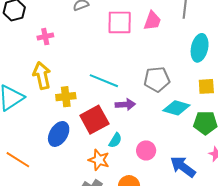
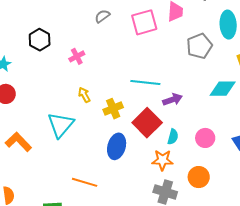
yellow arrow: (42, 75) -> (84, 95), size x0.6
gray pentagon: (157, 79) -> (199, 46), moved

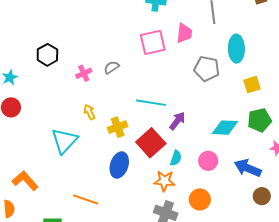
gray semicircle: (102, 16) -> (111, 67), moved
gray pentagon: (199, 46) -> (207, 69), turned 30
cyan diamond: (223, 89) -> (225, 128), moved
purple arrow: (172, 100) -> (177, 121), turned -36
orange L-shape: (18, 142) -> (25, 181), moved

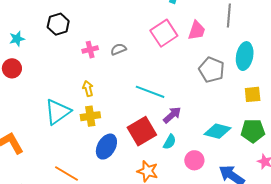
pink square: (153, 42) -> (164, 33), turned -32
yellow cross: (118, 127) -> (90, 116), moved
cyan semicircle: (176, 158) -> (170, 142), moved

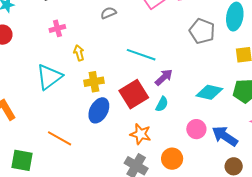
pink cross: (90, 50) -> (57, 28), moved
yellow cross: (90, 116) -> (94, 82), moved
pink circle: (194, 160) -> (196, 129), moved

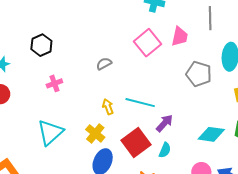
yellow arrow: (79, 53) -> (108, 107), moved
yellow cross: (94, 82) -> (95, 133), turned -36

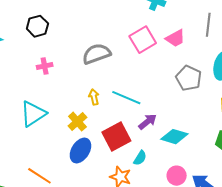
pink trapezoid: (180, 36) -> (175, 38), turned 40
gray semicircle: (104, 64) -> (96, 54), size x1.8
cyan diamond: (211, 134) -> (174, 137), moved
cyan semicircle: (165, 150) -> (140, 158), moved

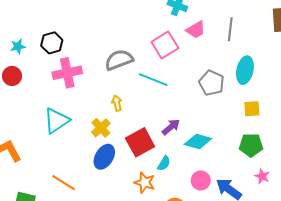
black hexagon: (37, 26) -> (52, 43), moved
pink trapezoid: (175, 38) -> (196, 30), moved
pink cross: (45, 66) -> (67, 73), size x1.8
cyan line: (126, 98) -> (153, 80), moved

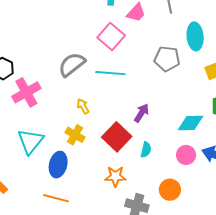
cyan diamond: (198, 142) -> (191, 123), moved
blue ellipse: (104, 157) -> (58, 165), moved
orange star: (145, 183) -> (115, 176), moved

